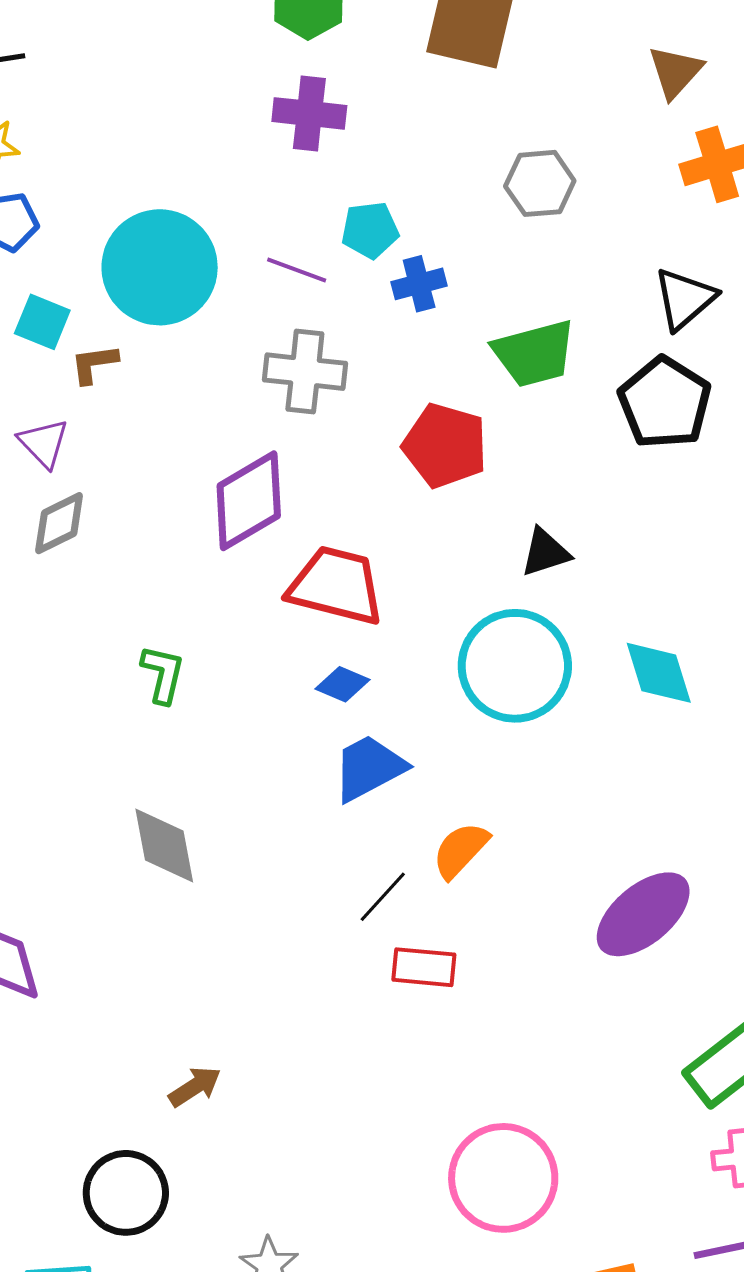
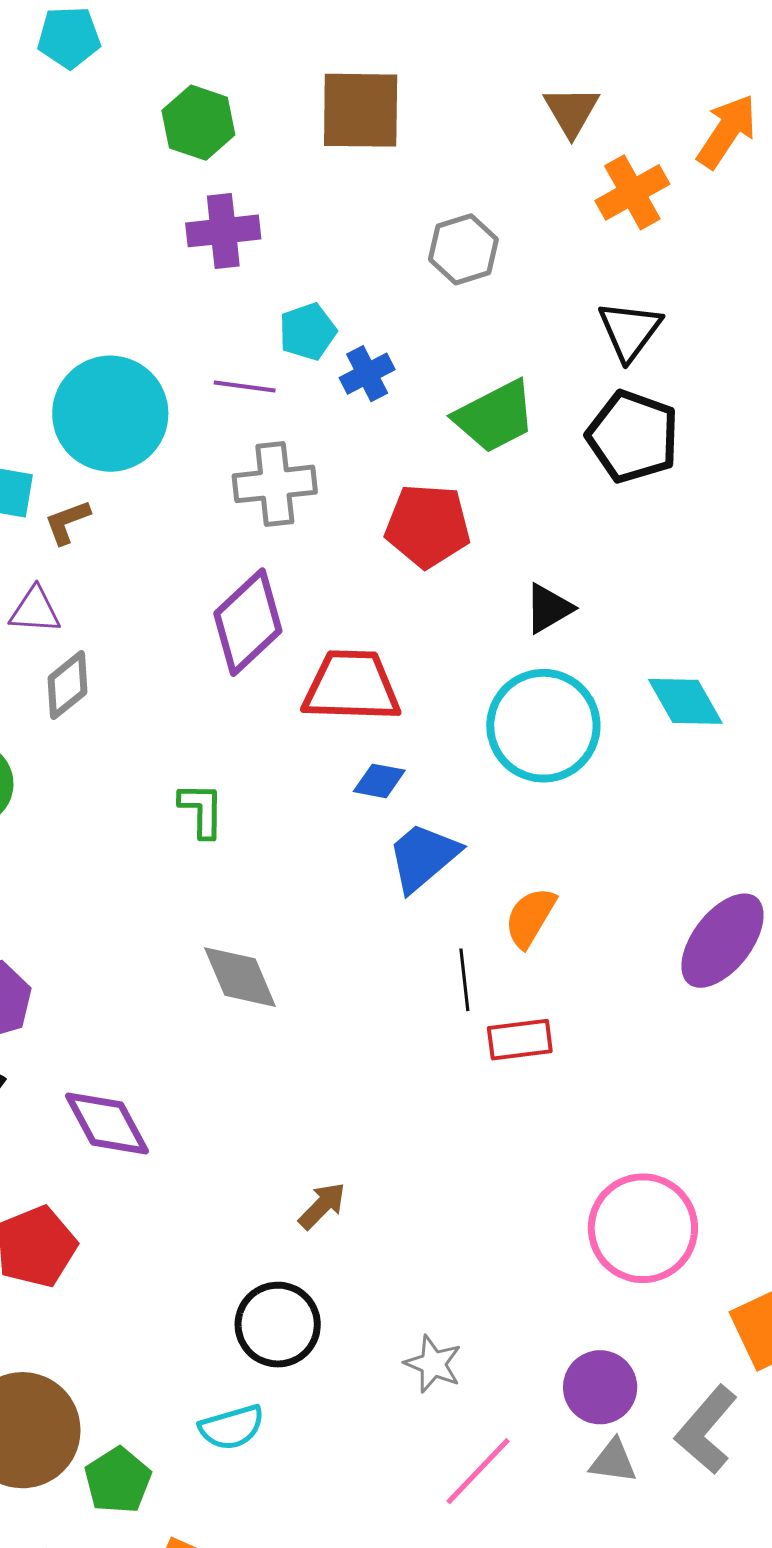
purple triangle: (44, 443) -> (35, 610), turned -30
black line: (383, 897) -> (464, 980), turned -36

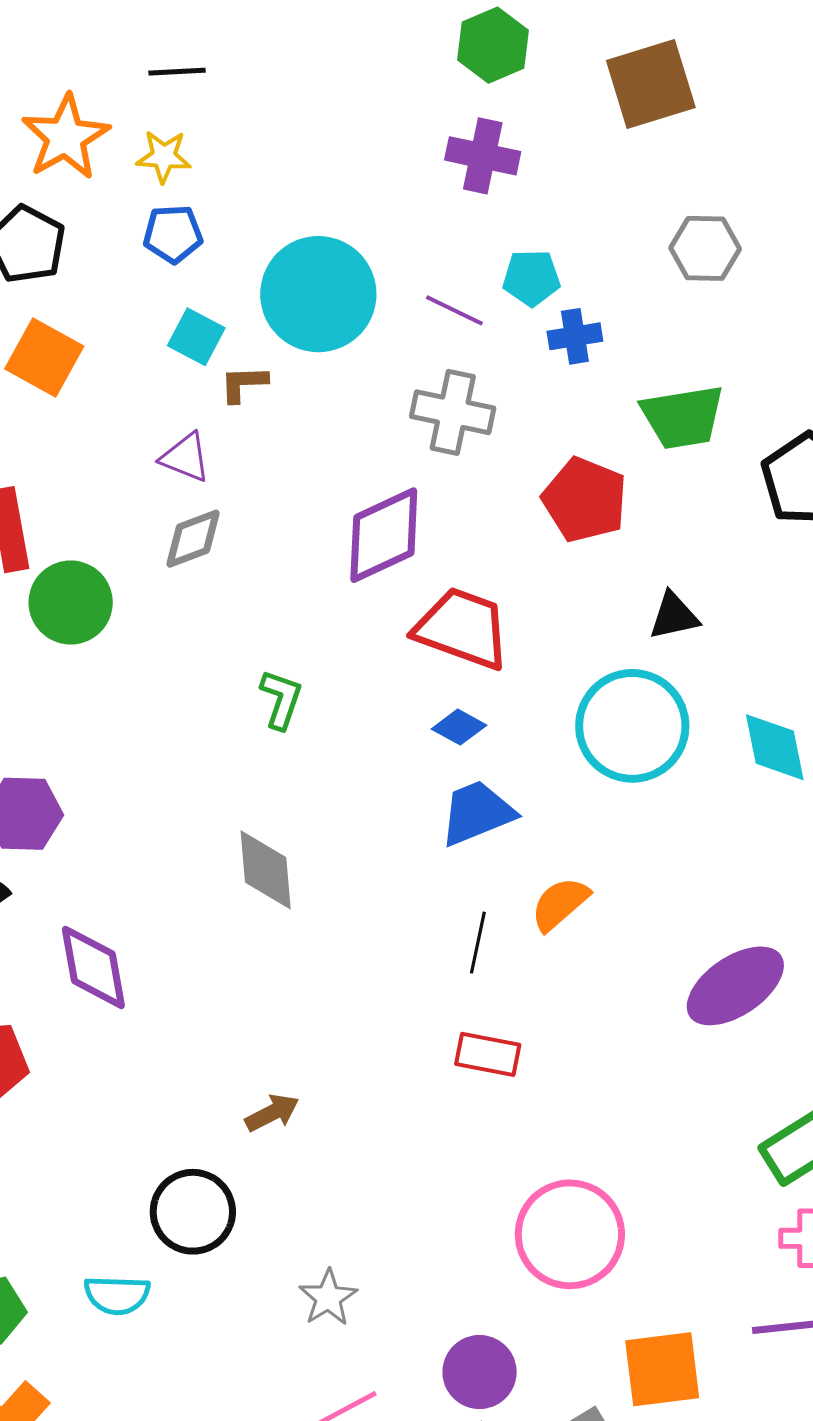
brown square: (361, 110) -> (651, 84), turned -36
red rectangle: (520, 1040) -> (488, 1054), moved

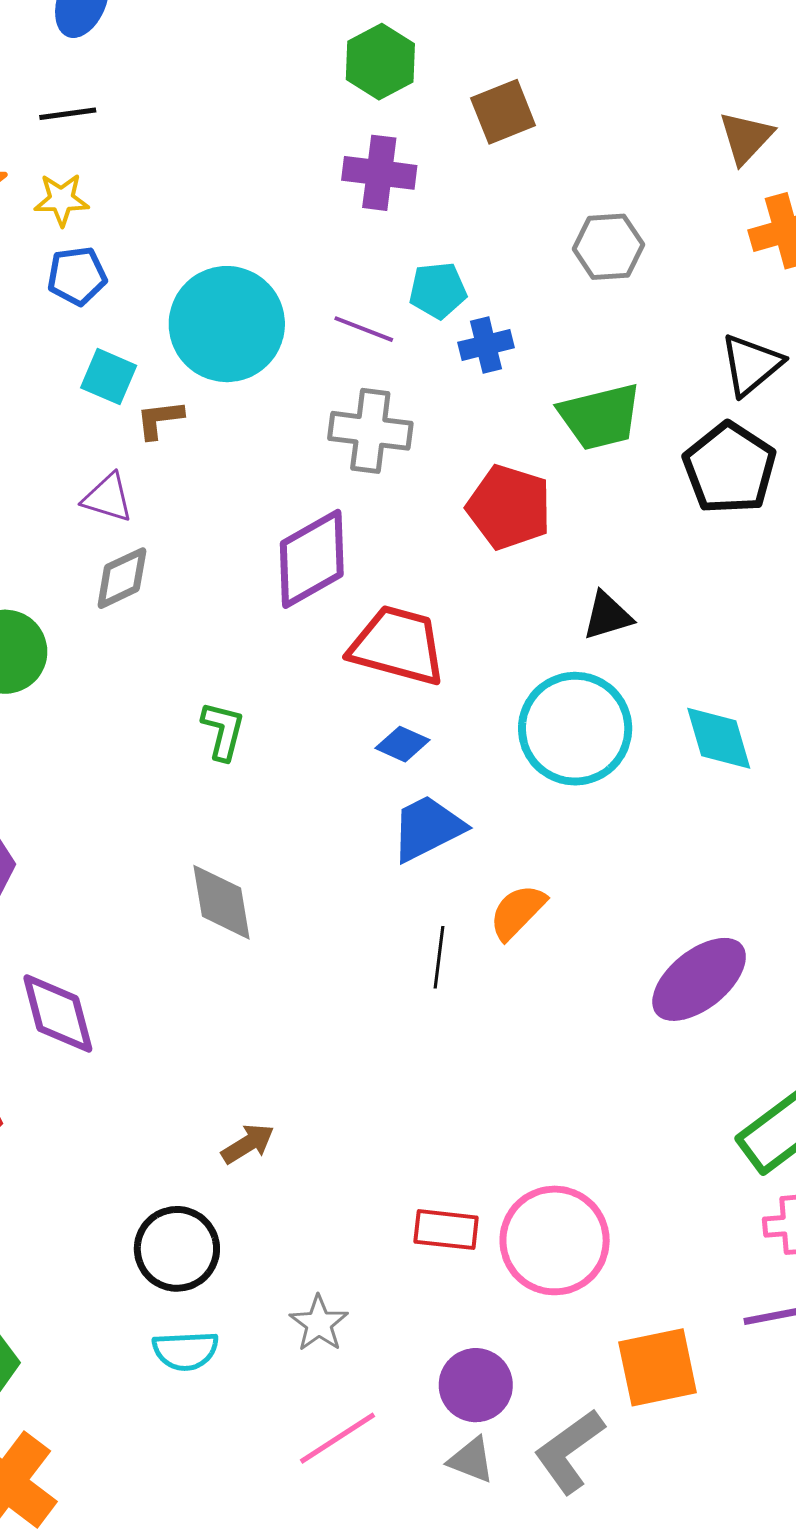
brown square: (651, 84) -> (503, 112), moved, size x0.7
red rectangle: (488, 1054) -> (446, 1230), moved
cyan semicircle: (117, 1295) -> (185, 1351), moved

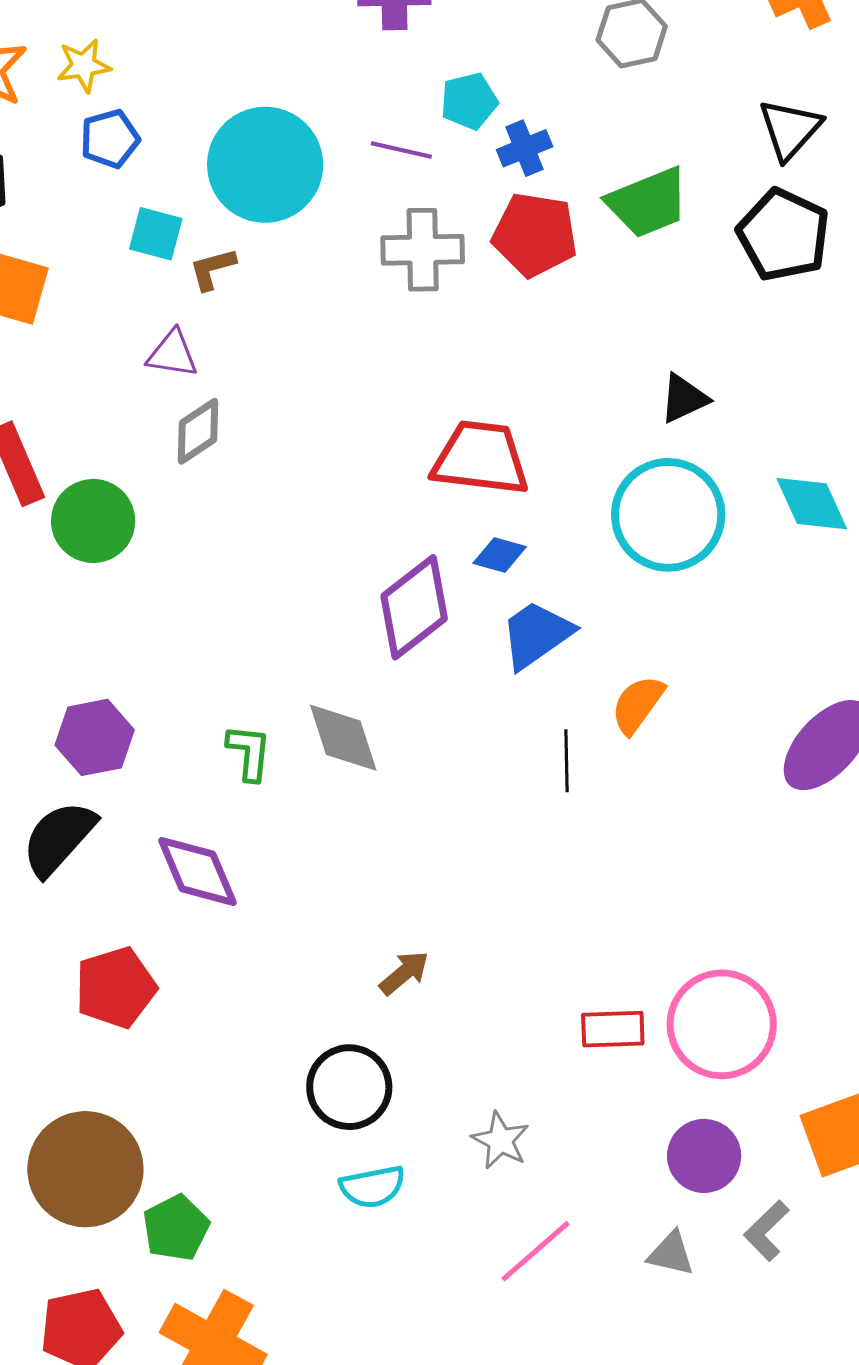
red pentagon: (509, 507) -> (535, 235), moved
purple diamond: (312, 559) -> (414, 607), moved
green L-shape: (223, 731) -> (249, 752), moved
purple circle: (476, 1385) -> (704, 1156), moved
gray L-shape: (569, 1451) -> (767, 1231), size x0.7

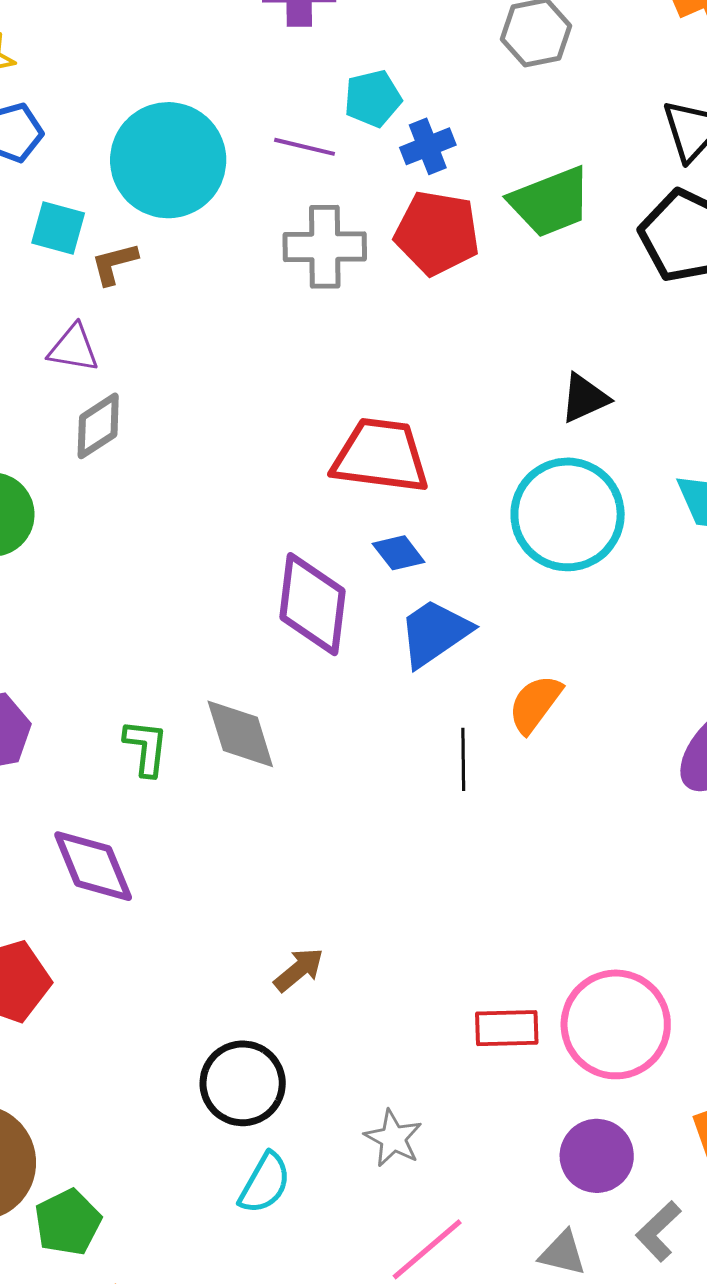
blue diamond: (500, 555) -> (399, 553), turned 36
purple diamond: (414, 607) -> (313, 604), turned -46
cyan semicircle: (372, 1187) -> (265, 1183), turned -50

